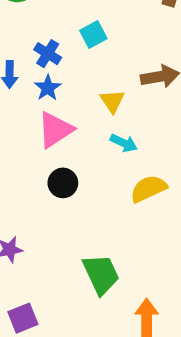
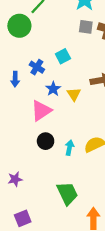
blue star: (48, 88) -> (53, 89), moved
cyan arrow: (124, 143) -> (69, 148), moved, turned -104

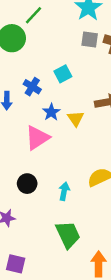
black circle: (46, 141) -> (27, 184), moved
cyan arrow: (69, 148) -> (64, 191), moved
purple square: (23, 218) -> (16, 264), turned 35

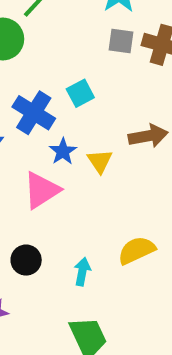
blue cross: (32, 87) -> (34, 113), size x1.5

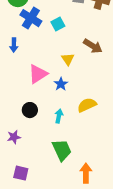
blue cross: (34, 113) -> (31, 18), moved
brown arrow: (148, 136) -> (93, 46), turned 42
blue star: (63, 151) -> (61, 84), moved

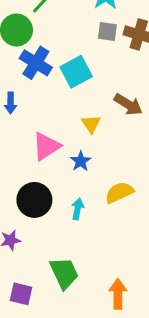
cyan square: (58, 24) -> (76, 72), size x1.5
black circle: (30, 110) -> (34, 200), size x1.5
green trapezoid: (62, 150) -> (64, 273), moved

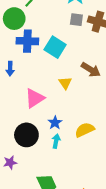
blue cross: (36, 63) -> (27, 41), turned -30
cyan square: (76, 72) -> (55, 47), turned -30
blue star: (81, 161) -> (55, 123), moved

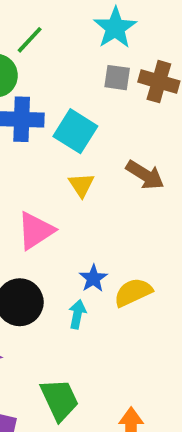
yellow triangle: (65, 83) -> (81, 185), moved
blue star: (55, 123) -> (93, 278), moved

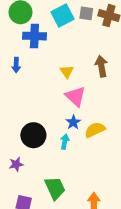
cyan square: (75, 131) -> (63, 16), moved, turned 30
brown arrow: (145, 175) -> (101, 66), turned -132
pink triangle: (36, 231) -> (75, 96), moved, turned -45

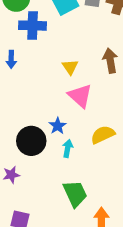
blue star: (73, 122) -> (58, 126), moved
green trapezoid: (55, 188) -> (75, 194), moved

